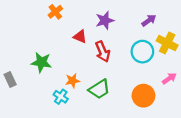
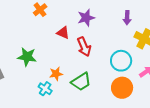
purple arrow: (149, 20) -> (127, 18), turned 128
cyan circle: (142, 52) -> (121, 61), moved

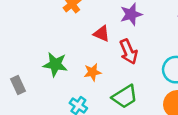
orange star: (56, 74) -> (93, 72), moved

